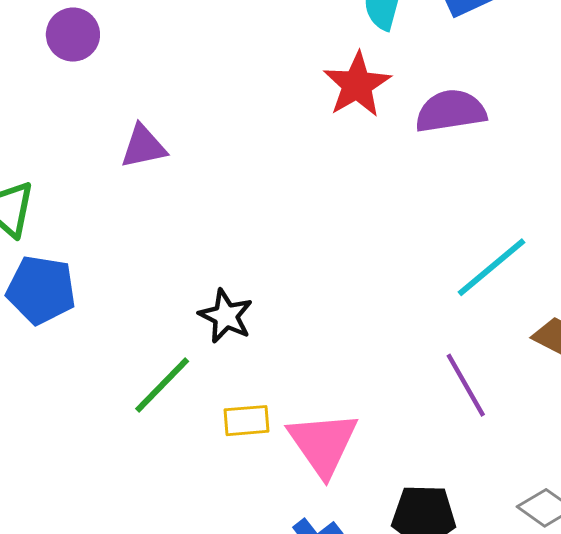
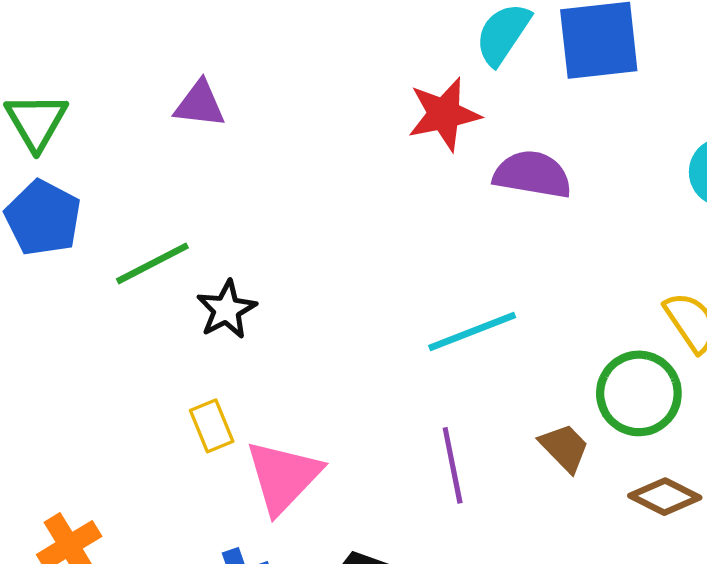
cyan line: (492, 267) -> (472, 331), moved
green line: (162, 385) -> (152, 263), moved
yellow rectangle: (247, 421) -> (212, 426), turned 54

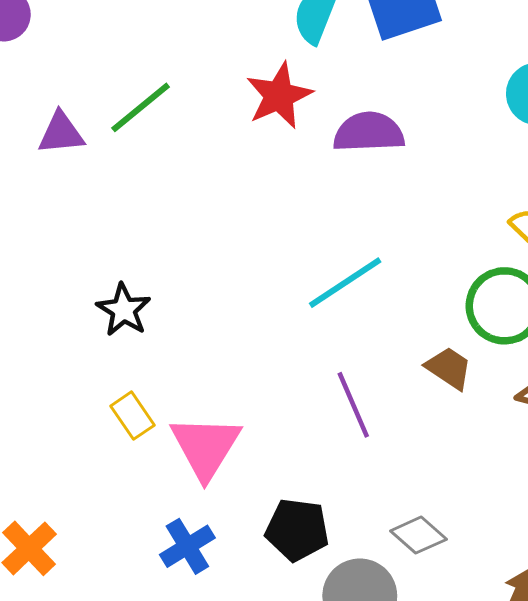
green line: (152, 263) -> (141, 107), moved

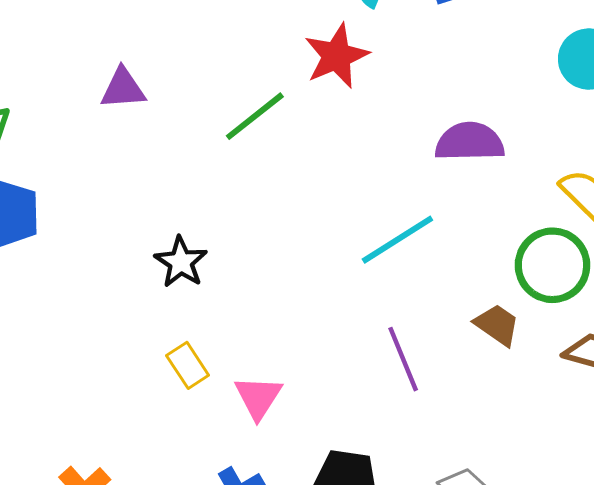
green line: (141, 107) -> (255, 116), moved
purple semicircle: (369, 132) -> (470, 142), moved
pink triangle: (206, 447) -> (258, 397), size x0.7

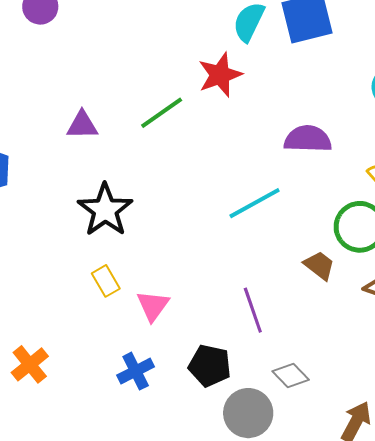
purple triangle: (123, 89) -> (82, 125), moved
black star: (181, 262) -> (105, 210), size x1.5
purple line: (403, 359) -> (253, 310), moved

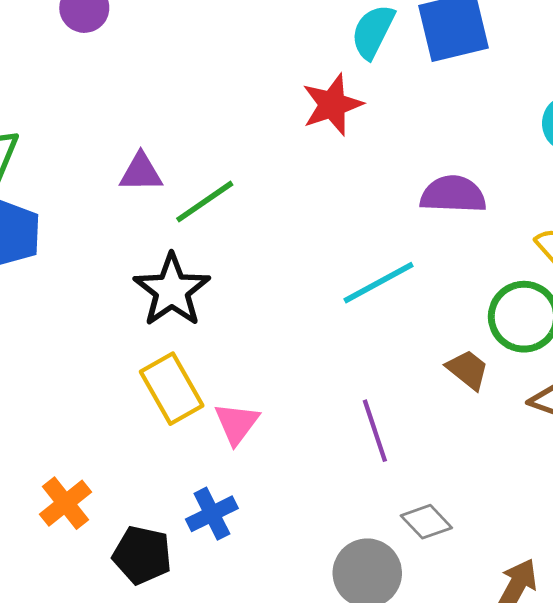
green line: (162, 113) -> (205, 202), moved
yellow rectangle: (106, 281) -> (172, 389), size x1.6
black pentagon: (210, 366) -> (142, 555), moved

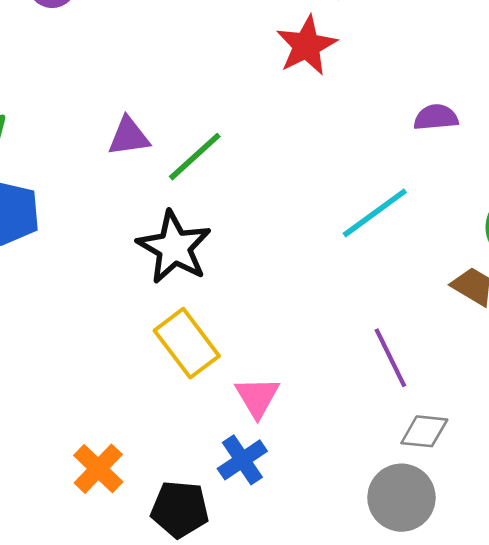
purple semicircle: (453, 194) -> (436, 117), size x0.7
pink triangle: (237, 423) -> (257, 397), moved
gray diamond: (426, 522) -> (424, 431), moved, turned -33

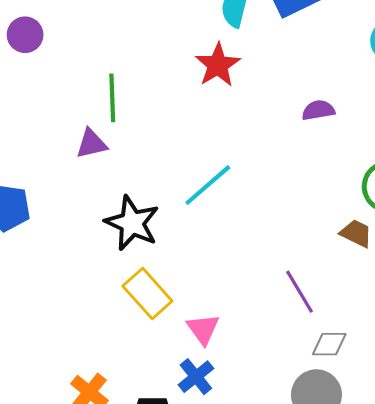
green line: (195, 157) -> (112, 98), moved, turned -45
cyan line: (375, 213) -> (208, 185), moved

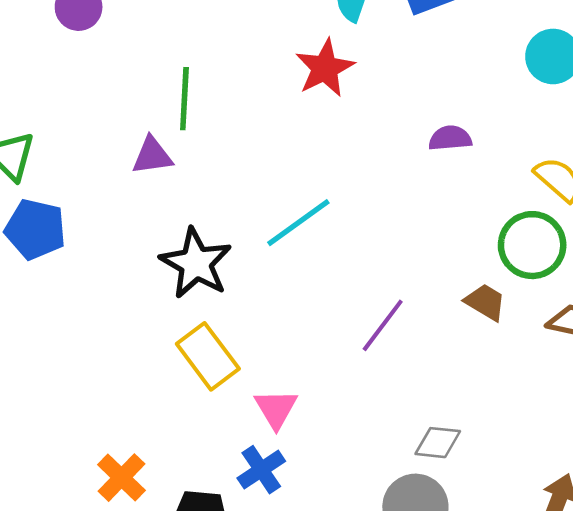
purple line: (299, 292) -> (383, 325), moved, turned 63

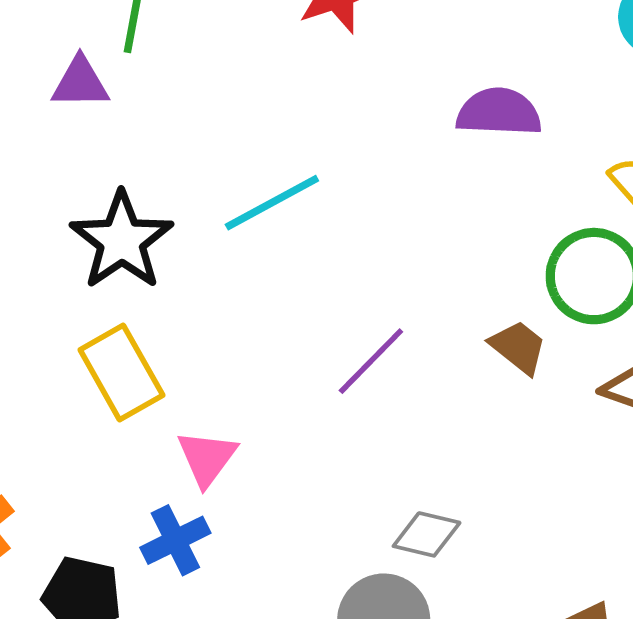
purple semicircle: (450, 138) -> (499, 112), size x1.4

